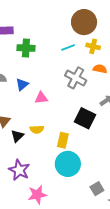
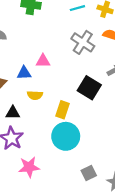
blue triangle: (22, 84) -> (24, 73), moved, turned 32
black triangle: (17, 136) -> (13, 113), moved, turned 40
gray square: (97, 189) -> (89, 173), moved

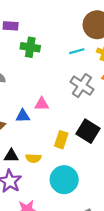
yellow semicircle: (35, 95) -> (33, 158), moved
yellow rectangle: (63, 110) -> (61, 140), moved

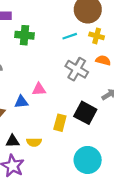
cyan circle: (64, 180) -> (88, 160), moved

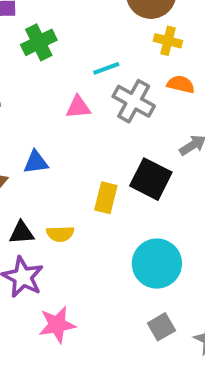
green cross: (25, 35) -> (39, 42), turned -30
cyan line: (70, 36) -> (106, 68), moved
pink triangle: (39, 89) -> (78, 107), moved

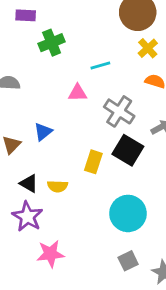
yellow cross: (168, 41) -> (148, 48), turned 30
gray cross: (134, 101) -> (119, 111), moved
blue triangle: (36, 162) -> (43, 132), turned -36
black triangle: (22, 233) -> (29, 183), turned 30

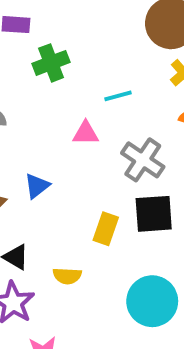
black square: (128, 150) -> (154, 214), turned -36
yellow semicircle: (58, 186) -> (67, 276), moved

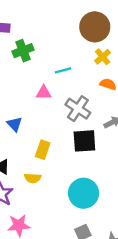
blue triangle: (37, 186) -> (15, 124), turned -35
yellow rectangle: (106, 229) -> (43, 150), moved

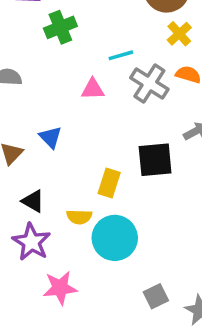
gray cross: (78, 109) -> (149, 84), moved
yellow rectangle: (43, 150) -> (109, 183), moved
cyan circle: (84, 193) -> (115, 238), moved

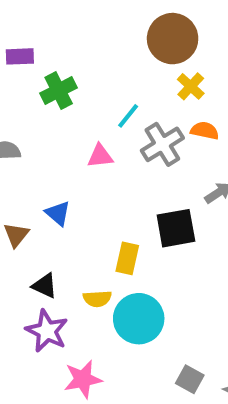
cyan line: (121, 55) -> (128, 116), turned -30
gray cross: (149, 84) -> (162, 144), turned 30
gray square: (156, 296) -> (190, 379), turned -30

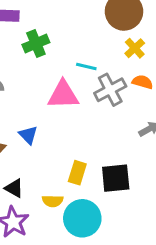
cyan line: (128, 116) -> (86, 66), turned 60
pink triangle: (100, 156) -> (63, 95), size x1.6
black square: (176, 228) -> (116, 178), moved

